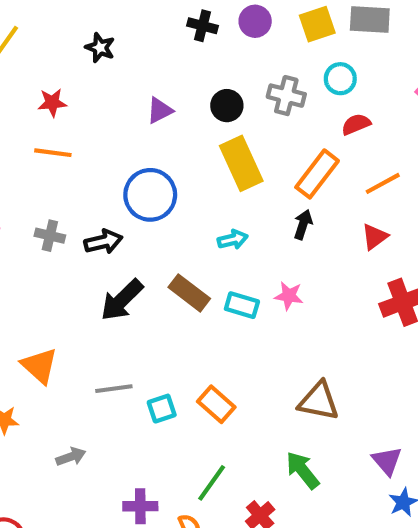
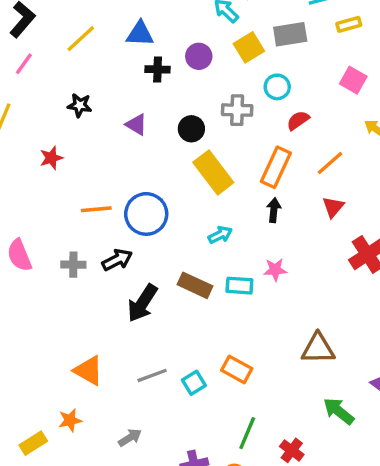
purple triangle: (160, 111) -> (136, 125), moved, turned -50
orange line: (53, 153) -> (96, 209), moved
green arrow: (303, 470) -> (339, 411), moved

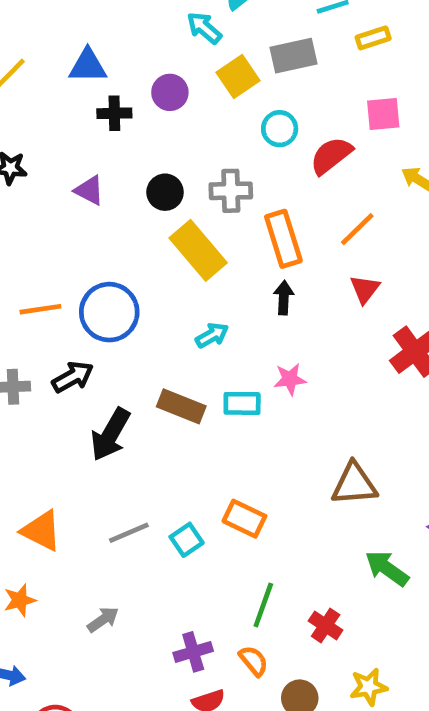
pink square: (353, 80) -> (383, 114), turned -32
gray cross: (237, 110) -> (231, 191), moved
red semicircle: (298, 120) -> (331, 156), moved, size x1.4
orange rectangle: (276, 167) -> (283, 239), turned -39

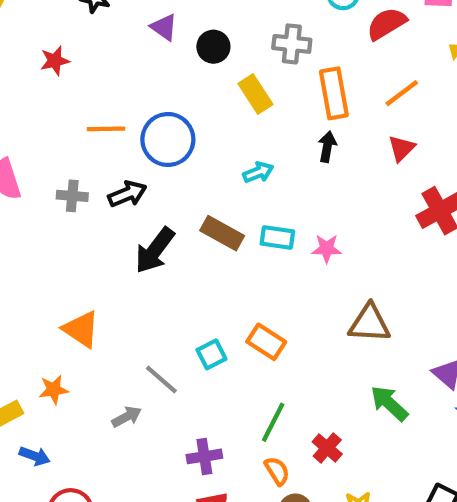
black circle: (165, 192) -> (213, 47), moved
yellow rectangle: (198, 250) -> (255, 94), size x0.7
pink star: (290, 379) -> (327, 249), moved
gray line: (129, 533) -> (161, 379), moved, turned 57
orange semicircle: (254, 661) -> (277, 471), moved

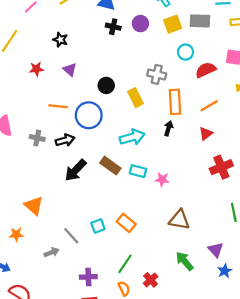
purple triangle: (164, 27) -> (70, 69), moved
black circle: (213, 47) -> (106, 85), moved
cyan arrow: (258, 172) -> (132, 137), size x1.6

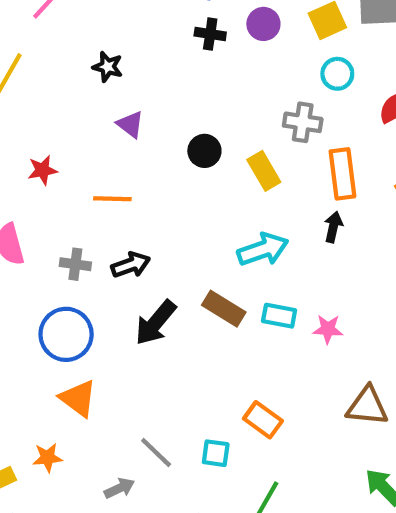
cyan circle: (186, 52) -> (337, 74), moved
red star: (36, 69) -> (43, 170), moved
blue circle: (89, 115) -> (66, 334), moved
cyan square: (98, 226) -> (216, 453), moved, turned 32

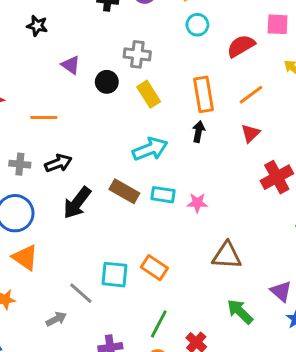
gray cross: (303, 122) -> (137, 54), moved
purple triangle: (130, 124) -> (71, 65), moved
cyan square: (216, 453) -> (114, 275), moved, size x1.4

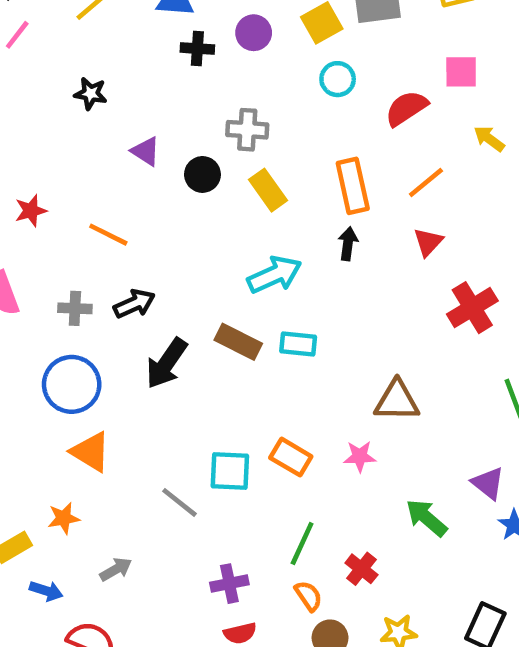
orange line: (44, 118) -> (108, 235), turned 30
pink star: (197, 203) -> (360, 456), moved
brown triangle: (227, 256) -> (397, 401), moved
gray arrow: (56, 319) -> (116, 569), moved

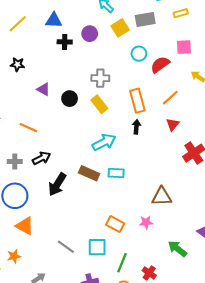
cyan circle: (338, 79) -> (139, 54), moved
gray cross: (247, 130) -> (100, 78), moved
cyan square: (230, 471) -> (97, 247), moved

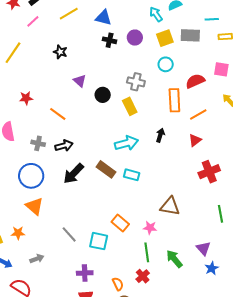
cyan circle: (139, 54) -> (166, 64), moved
orange rectangle: (137, 101) -> (174, 100), moved
green line: (122, 263) -> (147, 252), moved, turned -42

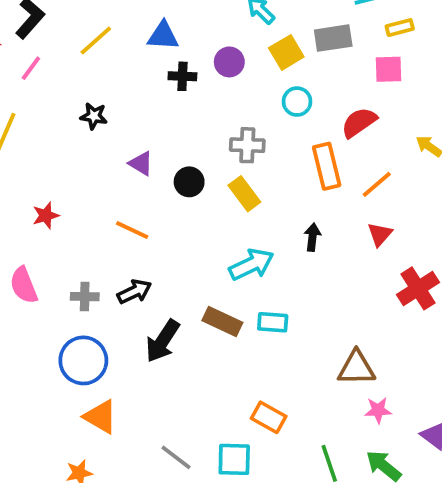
pink square: (221, 69) -> (388, 69), moved
orange line: (58, 114) -> (132, 230), moved
pink star: (150, 228) -> (378, 410), moved

